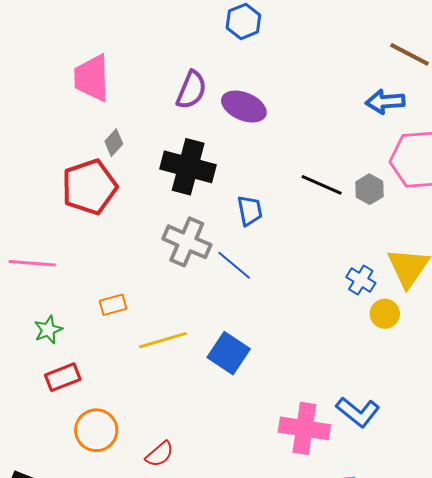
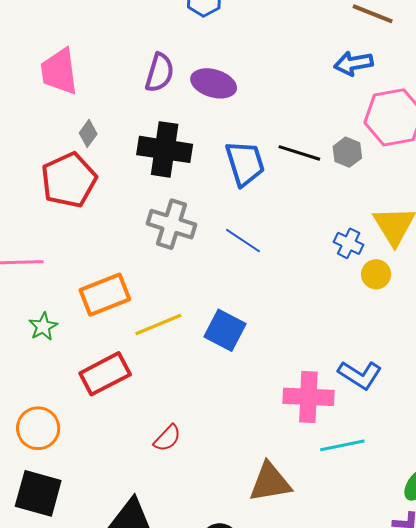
blue trapezoid: (250, 211) -> (245, 163), moved, size x1.5
blue line: (234, 265) -> (243, 241), moved
orange rectangle: (113, 305) -> (105, 295), size x1.8
red rectangle: (63, 377) -> (105, 374), moved, size x1.4
orange circle: (96, 430) -> (38, 428), moved

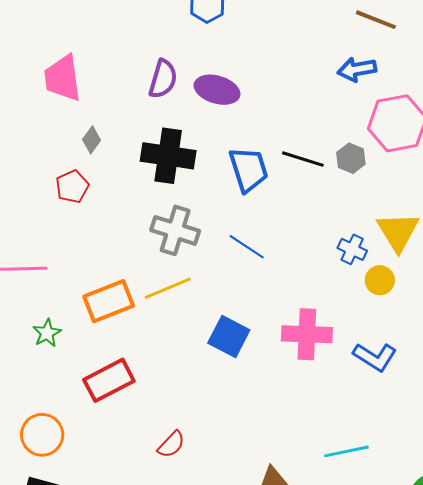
red pentagon: (69, 180) -> (72, 187), size x0.6
yellow line: (158, 324) -> (168, 288), moved
blue L-shape: (360, 375) -> (375, 357), moved
pink cross: (308, 397) -> (307, 334), moved

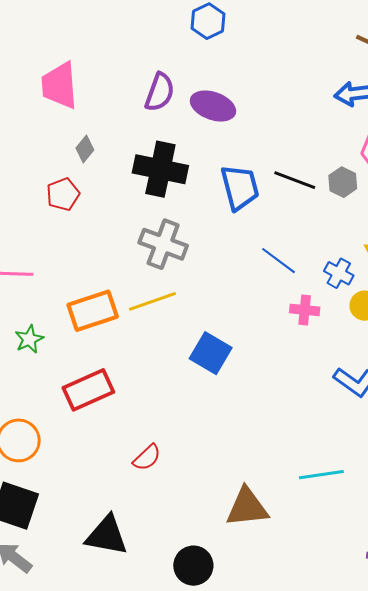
blue line: (247, 247) -> (279, 261), moved
pink cross: (307, 334) -> (305, 310), moved, size x0.6

